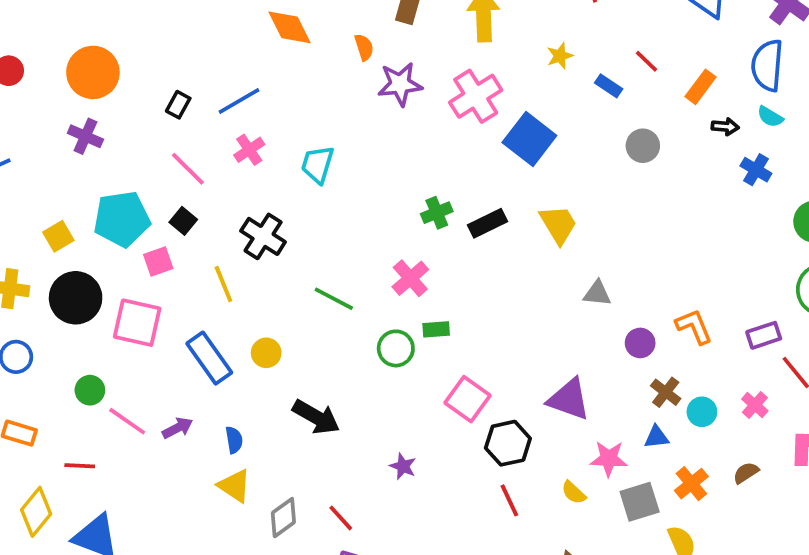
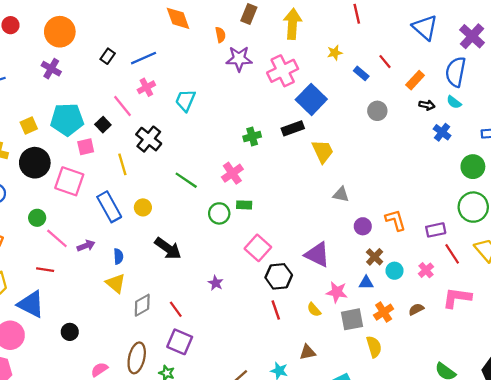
pink line: (188, 169) -> (122, 106), moved
black rectangle: (487, 223) -> (293, 128), moved
red line: (80, 466) -> (45, 270), moved

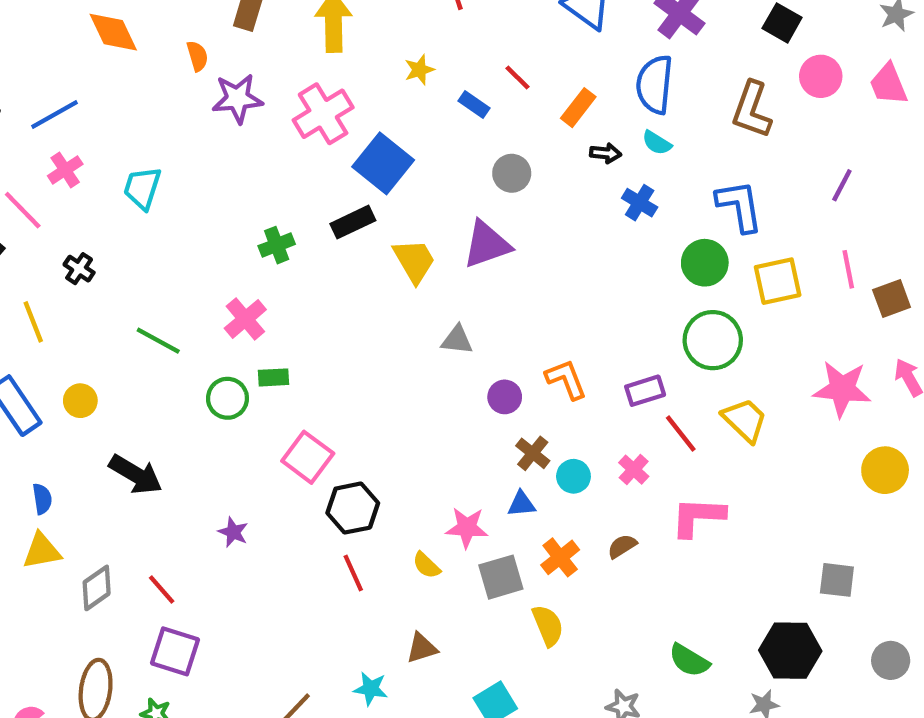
black cross: (149, 139) -> (79, 269), size x0.6
purple triangle: (317, 255) -> (487, 244), moved, turned -40
yellow triangle: (116, 283) -> (42, 551), turned -45

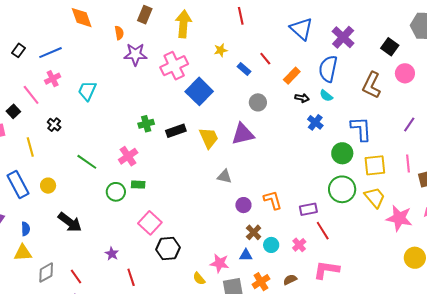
black rectangle: (353, 222) -> (176, 131), moved
yellow trapezoid: (745, 420) -> (375, 197), moved
red line: (353, 573) -> (131, 277), moved

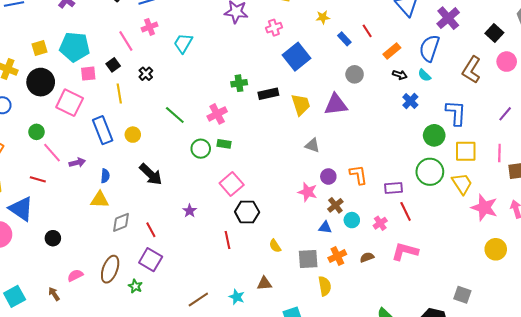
pink cross: (174, 66) -> (274, 28), size x0.6
black square: (13, 111) -> (113, 65), moved
pink star: (220, 263) -> (308, 192), moved
red line: (131, 277) -> (228, 240), moved

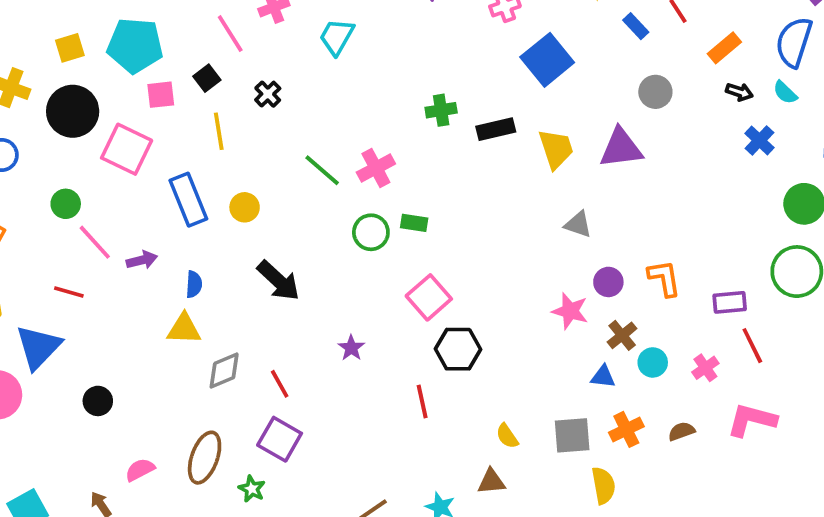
pink cross: (217, 114) -> (376, 168), moved
blue triangle: (21, 209) -> (38, 347), turned 40
yellow semicircle: (275, 246) -> (507, 436), moved

